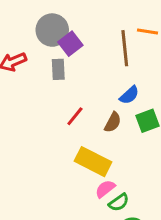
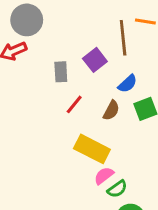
gray circle: (52, 30) -> (27, 20), moved
purple square: (70, 44) -> (95, 60), moved
gray rectangle: (58, 69) -> (61, 72), moved

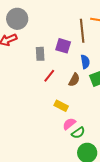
purple square: (95, 60) -> (63, 46), turned -35
blue semicircle: (128, 84) -> (85, 62), turned -56
yellow rectangle: (92, 149) -> (61, 106), size x0.6

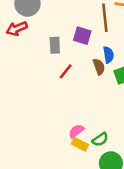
brown semicircle: (74, 80) -> (99, 67), moved, turned -48
yellow rectangle: (61, 106) -> (80, 144), moved
pink semicircle: (69, 124) -> (76, 131), moved

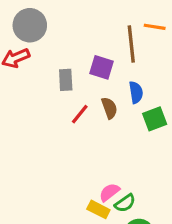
brown semicircle: (99, 67) -> (109, 108), moved
pink semicircle: (76, 131) -> (109, 192), moved

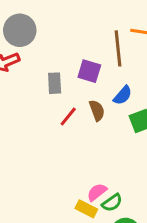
blue semicircle: (136, 92) -> (123, 95), turned 50

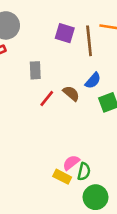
purple square: (89, 71) -> (65, 33), moved
brown semicircle: (97, 110) -> (71, 93), turned -30
green semicircle: (112, 203) -> (84, 172), turned -42

